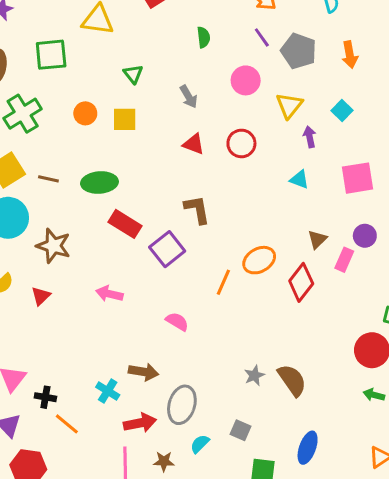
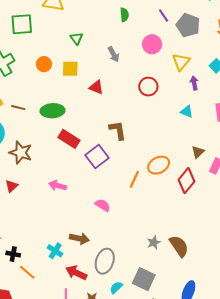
red triangle: (194, 144) -> (96, 87), moved
red arrow: (140, 423) -> (76, 273), turned -145
gray square: (241, 430) -> (144, 279), size x1.6

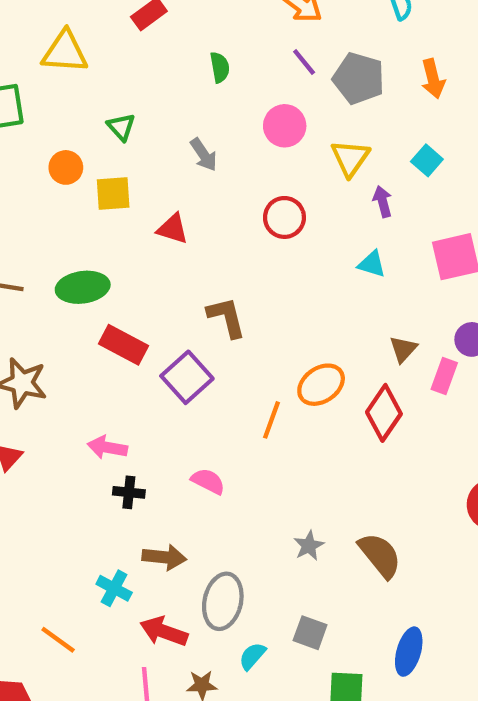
orange circle: (44, 64) -> (66, 167), moved
gray star: (154, 242) -> (309, 546), moved
black cross: (13, 254) -> (129, 492), moved
gray square: (144, 279) -> (310, 633), size x0.7

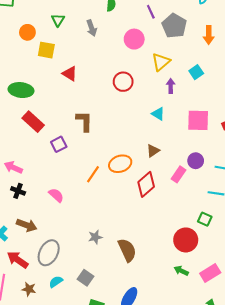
gray arrow: (204, 155) -> (92, 28), moved
brown triangle: (403, 349) -> (153, 151), moved
purple square: (187, 377) -> (59, 144), size x0.7

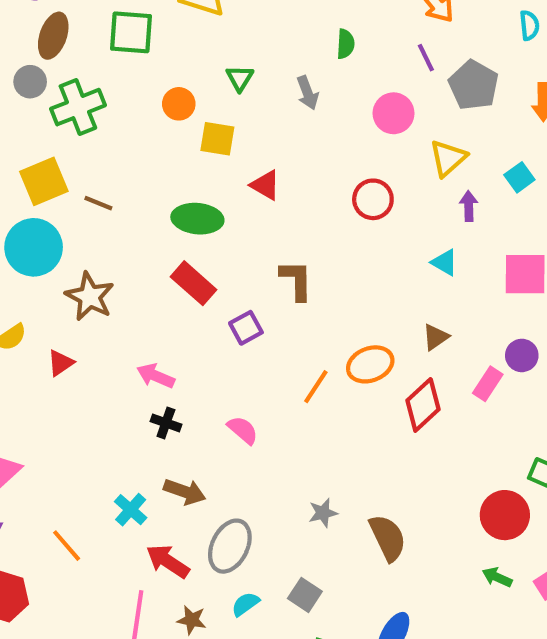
green ellipse: (21, 90) -> (197, 219), moved

